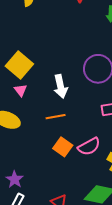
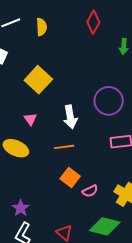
yellow square: (19, 65) -> (38, 80), moved
pink semicircle: (89, 146) -> (90, 191), moved, size x0.7

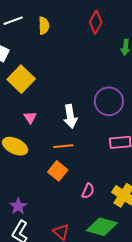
yellow square: (38, 80) -> (21, 79), moved
orange square: (70, 177) -> (58, 171), moved
pink semicircle: (90, 191) -> (88, 191), turned -42

